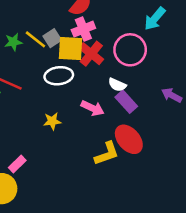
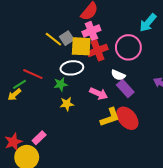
green star: (13, 42) -> (61, 84), moved
red cross: (91, 54) -> (98, 50), turned 30
yellow L-shape: (107, 154) -> (110, 117), moved

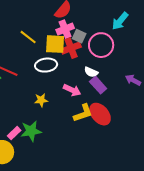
gray square: (67, 38) -> (79, 36), moved, turned -32
green star: (61, 84) -> (31, 131), moved, size x1.5

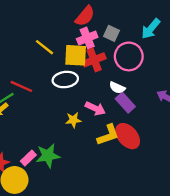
gray square: (79, 36) -> (111, 33), moved
yellow star: (41, 100) -> (73, 120), moved

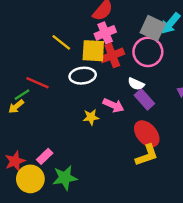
gray square: (111, 33) -> (153, 28), moved, size x1.5
yellow L-shape: (108, 135) -> (147, 155), moved
green star: (48, 156) -> (65, 178), moved

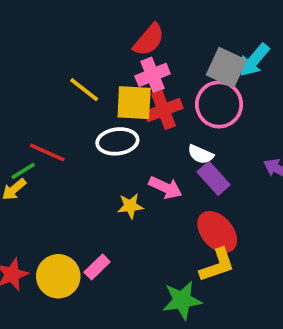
pink rectangle: (45, 156) -> (97, 267), moved
green star: (65, 178) -> (182, 300), moved
yellow circle: (30, 179) -> (58, 276), moved

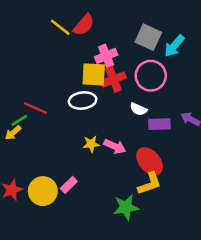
red semicircle: (149, 40) -> (84, 25), moved
gray square: (226, 67) -> (148, 37), moved
yellow line: (84, 90) -> (60, 27), moved
purple rectangle: (213, 178) -> (159, 124), moved, turned -50
pink arrow: (165, 188) -> (115, 146), moved

